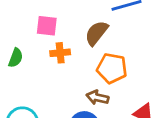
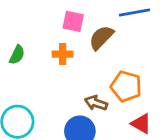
pink square: (47, 26) -> (73, 21), moved
orange pentagon: (112, 68) -> (126, 86), moved

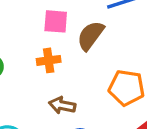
brown arrow: (96, 103) -> (62, 105), moved

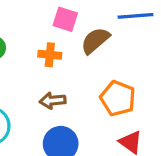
brown arrow: (62, 105) -> (53, 101), turned -30

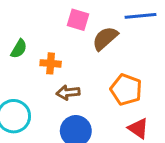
orange cross: (50, 55) -> (51, 63), moved

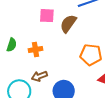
brown arrow: (68, 93) -> (39, 76), moved

